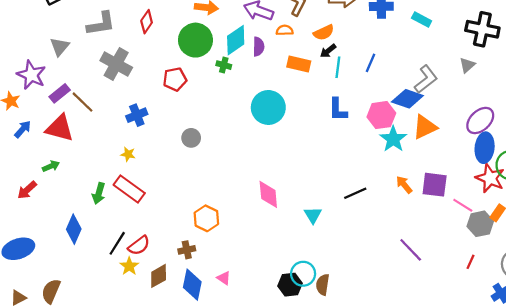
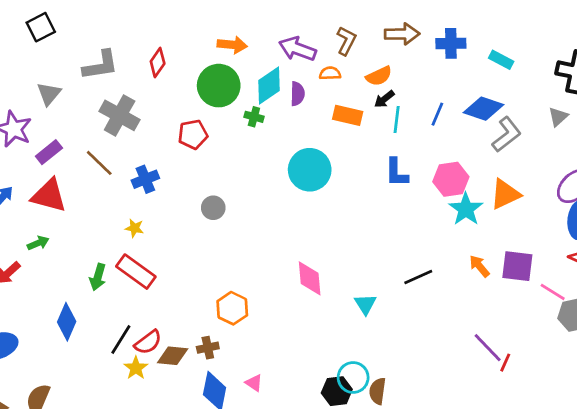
blue diamond: (407, 99) -> (483, 109), moved
brown line: (82, 102) -> (99, 163), moved
red line: (470, 262) -> (505, 363), moved
brown diamond: (159, 276) -> (173, 356), moved, turned 35

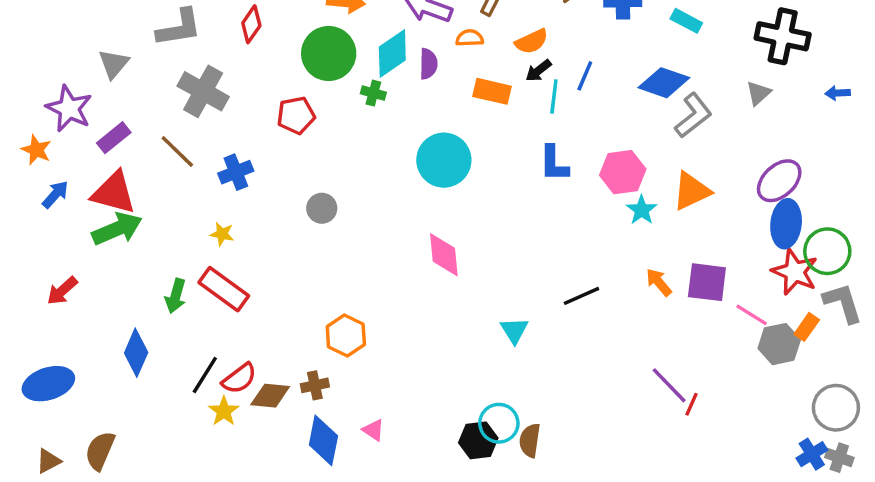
blue line: (437, 114) -> (585, 76), moved
cyan star: (466, 209) -> (642, 210), size x0.7
green arrow: (38, 243) -> (117, 229), moved, size x1.8
pink diamond: (310, 278) -> (444, 255), moved

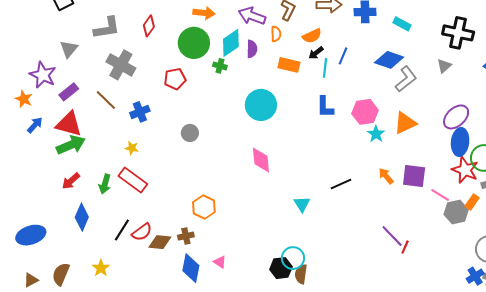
orange semicircle: (470, 38) -> (276, 34), turned 91
red arrow: (62, 291) -> (71, 181), moved
yellow star: (224, 411) -> (101, 268), moved
brown semicircle: (530, 440) -> (301, 274), moved

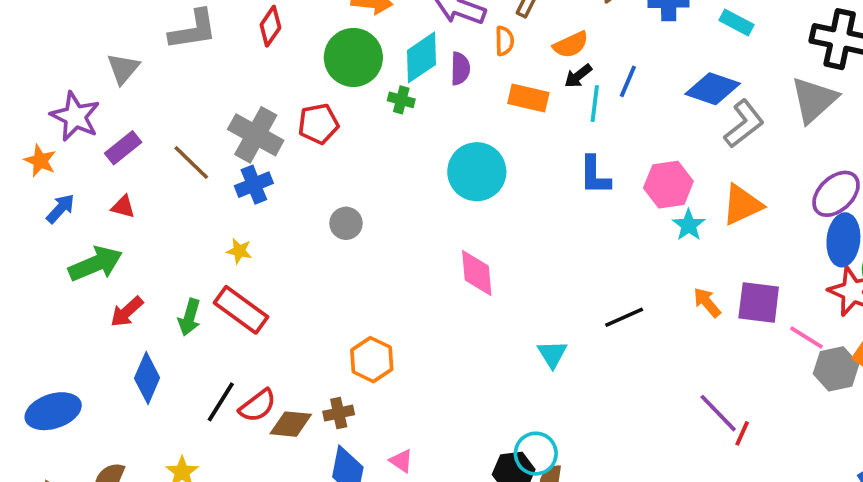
gray cross: (121, 65) -> (256, 135), moved
gray triangle: (444, 66) -> (814, 100), size x1.8
red triangle: (69, 124) -> (123, 207), size x0.5
green arrow: (71, 145) -> (95, 264), moved

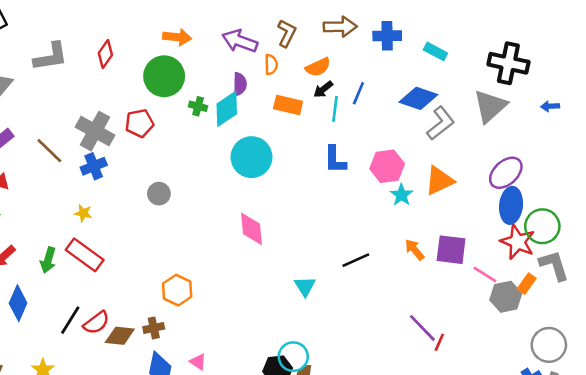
cyan diamond: (422, 57) -> (227, 109), moved

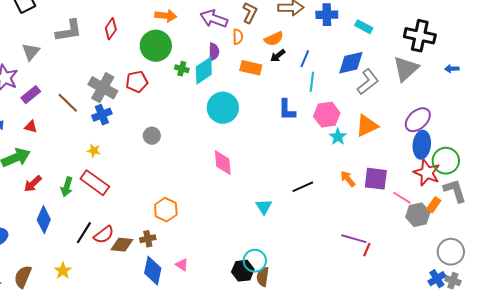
blue diamond: (418, 98) -> (351, 63), turned -32
cyan line: (335, 109) -> (312, 82), moved
purple line: (422, 328) -> (354, 239), turned -30

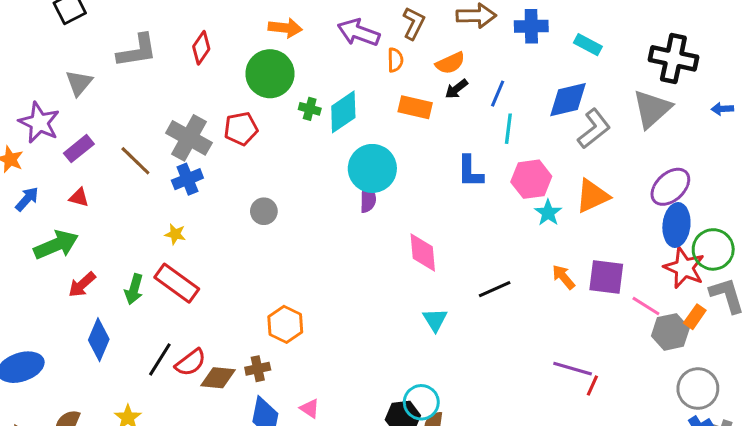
purple semicircle: (214, 52) -> (368, 199), moved
pink diamond: (223, 163) -> (423, 253), moved
gray circle: (451, 252) -> (698, 389), moved

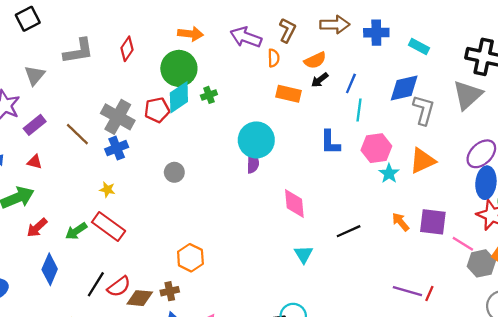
green cross: (310, 109) -> (209, 95), turned -35
cyan diamond: (343, 112) -> (179, 97), moved
gray L-shape: (594, 129) -> (424, 110), turned -36
green arrow: (134, 289) -> (76, 231), turned 40
red line: (592, 385) -> (429, 293), moved

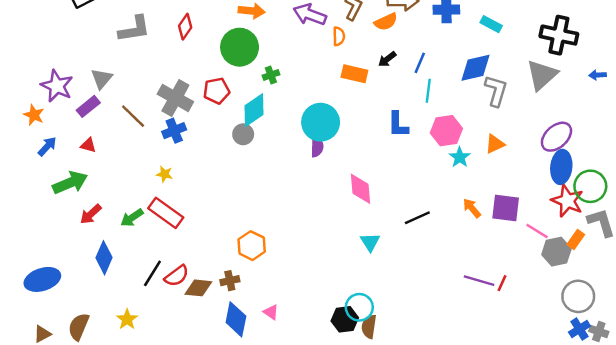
orange semicircle: (315, 60) -> (386, 22), moved
gray triangle: (35, 75) -> (102, 79), moved
cyan diamond: (179, 97) -> (254, 110), moved
orange triangle: (422, 161) -> (495, 144), size x0.7
gray circle: (174, 172) -> (243, 134), moved

